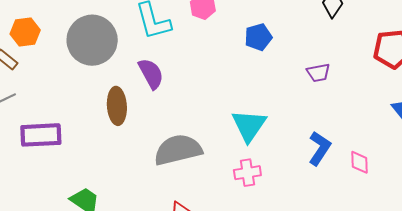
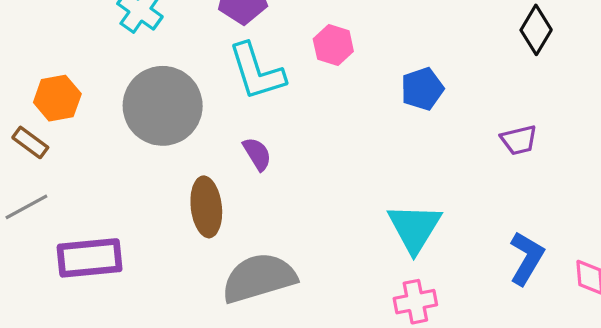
purple semicircle: (151, 74) -> (257, 154), size x0.7
gray semicircle: (178, 150) -> (259, 278), moved

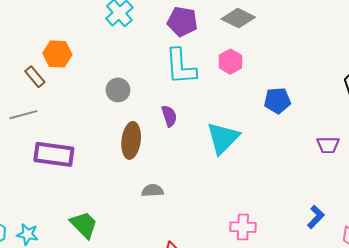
gray circle: (163, 106) -> (118, 90), moved, size x0.5
cyan triangle: (414, 228) -> (223, 138), moved
blue L-shape: (526, 258) -> (316, 217), size x0.7
gray semicircle: (259, 278) -> (153, 191), size x0.5

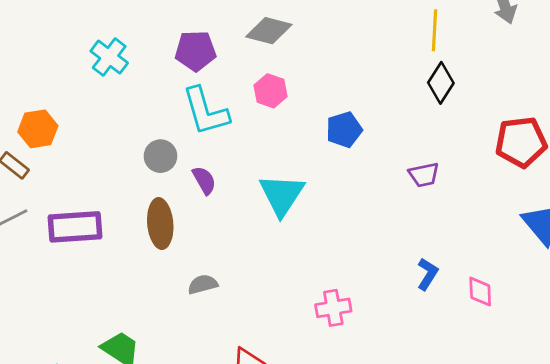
gray circle: (118, 90) -> (160, 156), moved
purple rectangle: (54, 154) -> (75, 227), moved

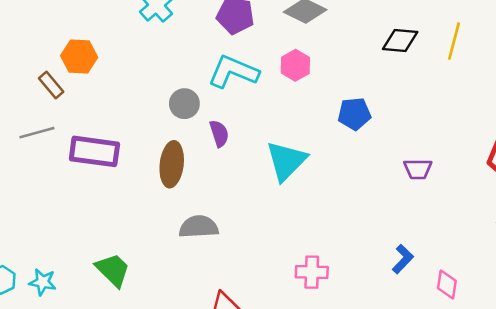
black diamond: (441, 83) -> (400, 40), moved, turned 51
cyan L-shape: (206, 111) -> (233, 72), turned 117
gray semicircle: (203, 284) -> (199, 227), size x1.4

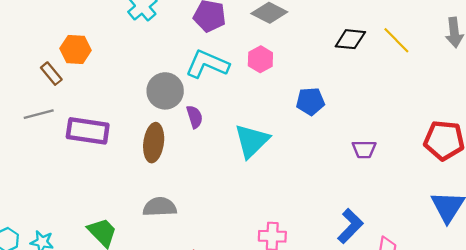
yellow line: (454, 41) -> (396, 40), turned -60
gray circle: (184, 104) -> (165, 91), size x1.4
gray semicircle: (199, 227) -> (160, 207), moved
blue L-shape: (403, 259) -> (350, 226), size x1.4

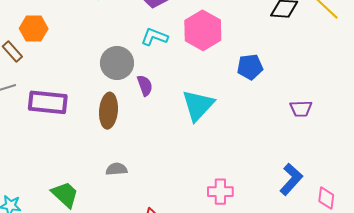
pink hexagon: (260, 59) -> (203, 30), size x1.6
cyan L-shape: (207, 64) -> (154, 37), size x0.7
gray semicircle: (160, 207) -> (116, 169), size x0.7

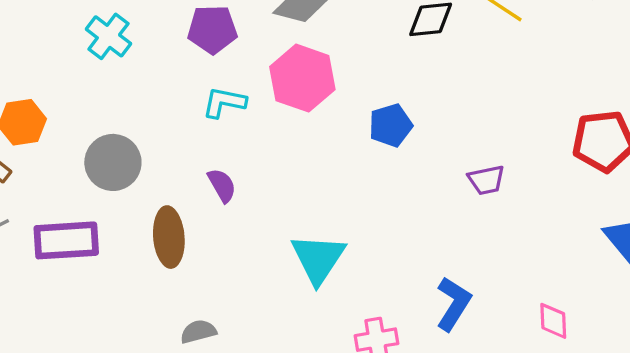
gray circle: (117, 63) -> (113, 162), moved
cyan triangle: (198, 105) -> (318, 259), moved
blue L-shape: (291, 179) -> (453, 304), moved

